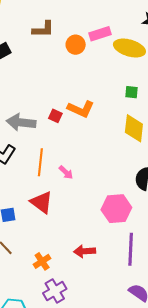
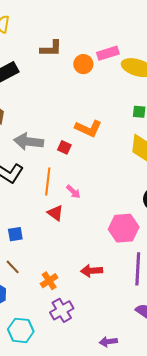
red square: (55, 116) -> (64, 147), moved
red triangle: (42, 202) -> (55, 213), moved, size x0.7

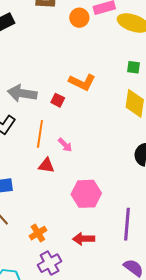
red triangle: (55, 213) -> (46, 166), turned -30
pink hexagon: (124, 228) -> (86, 194), moved
red arrow: (92, 271) -> (84, 239), moved

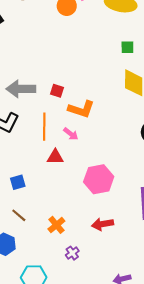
orange L-shape: (82, 82) -> (81, 109), moved
purple cross: (50, 263) -> (72, 253), size x0.6

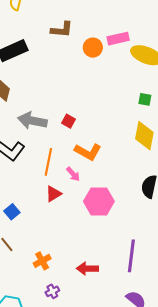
red square: (57, 91) -> (69, 121), moved
red triangle: (55, 157) -> (53, 194), turned -42
pink hexagon: (99, 179) -> (99, 201), moved
blue square: (18, 182) -> (12, 212), turned -35

